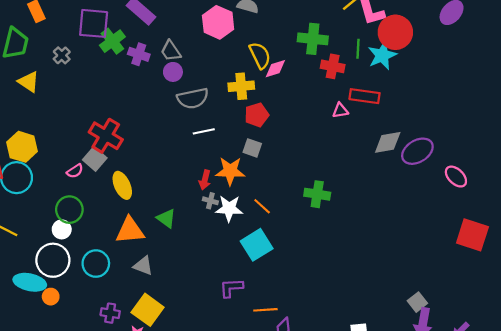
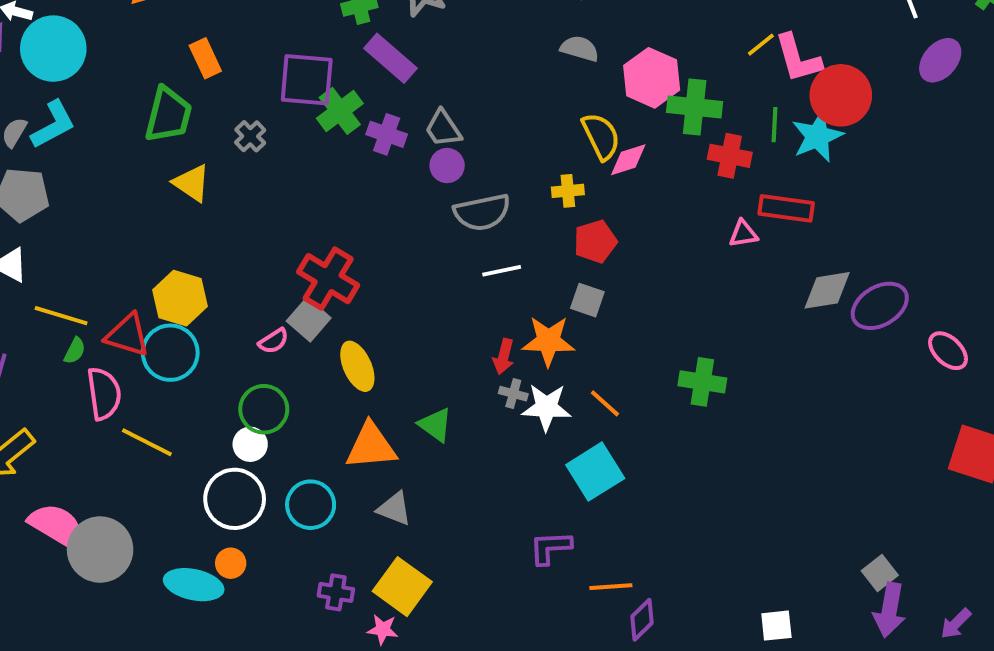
pink hexagon: (218, 22) -> (652, 78), moved
yellow cross: (241, 86) -> (568, 191), size x0.7
cyan ellipse: (30, 282) -> (194, 585), moved

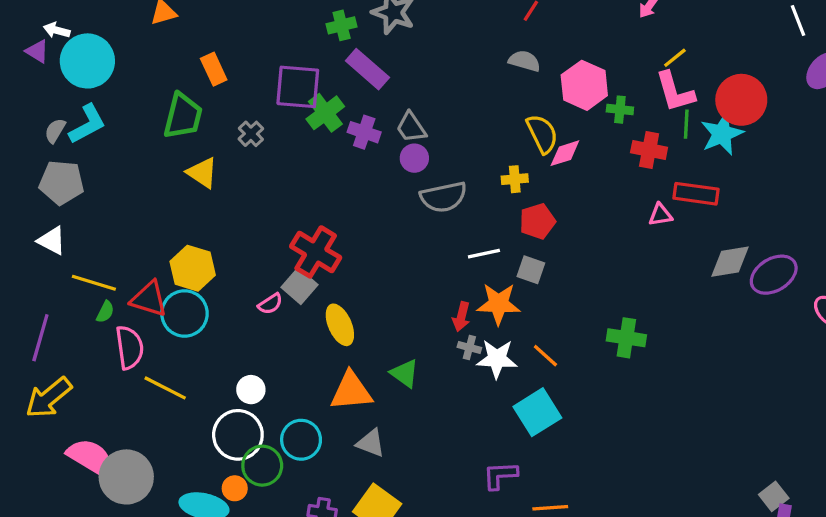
pink L-shape: (798, 58) -> (675, 92), moved
green cross: (695, 107) -> (620, 110), size x0.6
white line: (502, 271) -> (484, 254), moved
green circle: (264, 409) -> (262, 466), moved

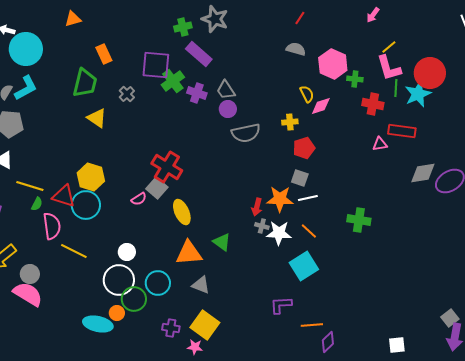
yellow semicircle: (542, 134) -> (307, 94), size x0.7
white line: (484, 254) -> (308, 198), moved
gray circle: (126, 477) -> (30, 274), moved, size x0.6

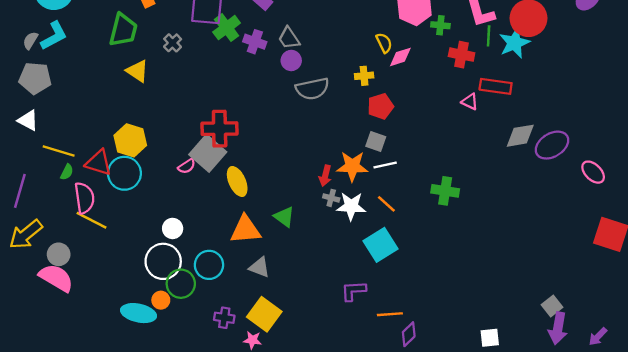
pink triangle: (380, 144) -> (470, 102), turned 35
red cross: (167, 167) -> (220, 129), turned -32
gray square: (157, 188) -> (208, 153), size x1.4
yellow line: (74, 251) -> (92, 220), moved

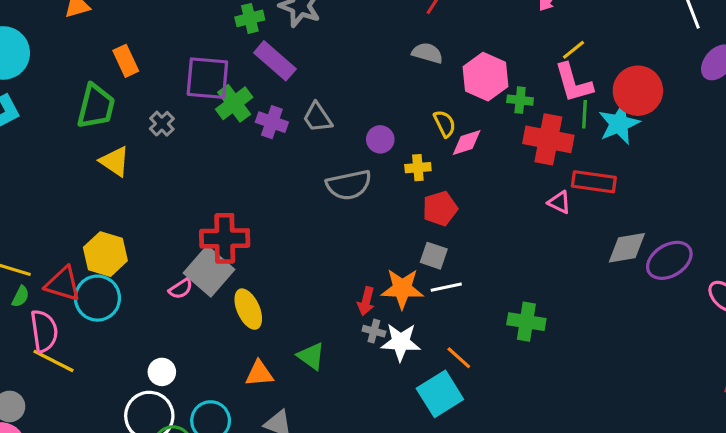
red cross: (462, 55) -> (548, 139), size x1.4
purple circle: (291, 60) -> (380, 139), moved
orange line: (386, 204) -> (459, 358), moved
orange triangle: (245, 230) -> (259, 373), size x0.7

